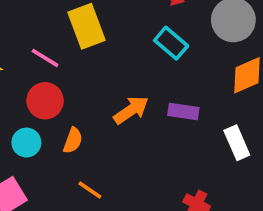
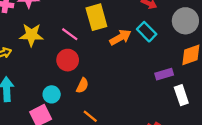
orange arrow: (131, 110) -> (120, 37), moved
purple rectangle: (183, 111) -> (164, 74), moved, turned -30
cyan circle: (26, 143) -> (52, 94), moved

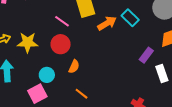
yellow star: (31, 35) -> (28, 42), moved
purple rectangle: (164, 74) -> (146, 55), turned -35

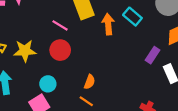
orange arrow: (107, 23) -> (108, 24), turned -60
orange semicircle: (74, 67) -> (90, 82), moved

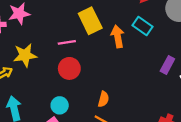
pink line: (60, 25) -> (67, 42), turned -35
yellow star: (25, 51) -> (25, 55), moved

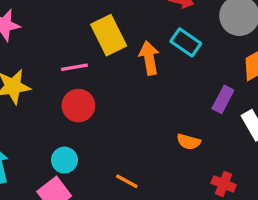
orange semicircle: (103, 99) -> (189, 142), moved, turned 91

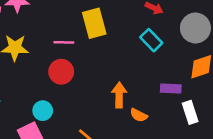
orange arrow: (149, 58) -> (119, 95), moved
purple rectangle: (223, 99) -> (171, 88), turned 54

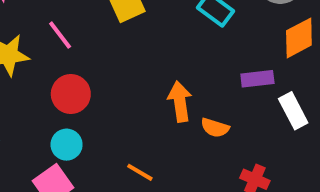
pink line: (64, 42) -> (60, 35), moved, turned 60
red circle: (61, 72) -> (71, 94), moved

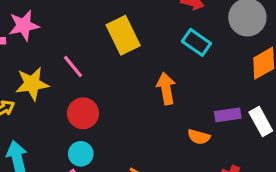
purple rectangle: (257, 79) -> (228, 115), moved
orange arrow: (180, 102) -> (166, 89), moved

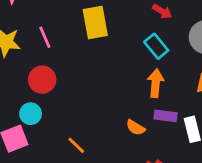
orange arrow: (166, 89) -> (156, 83), moved

